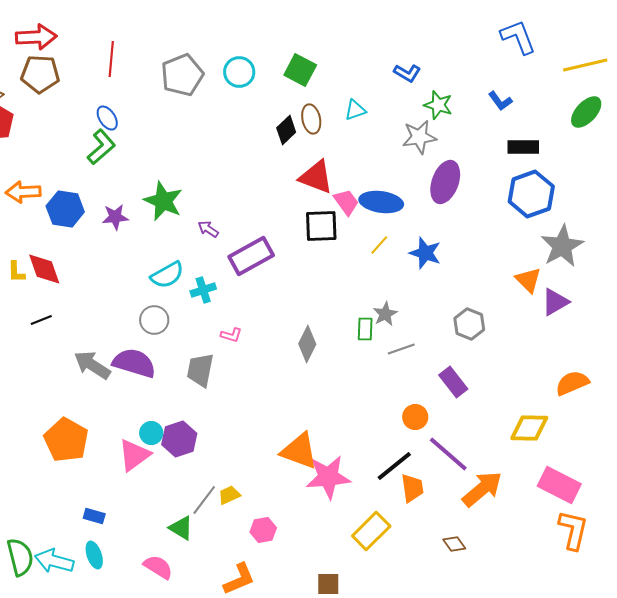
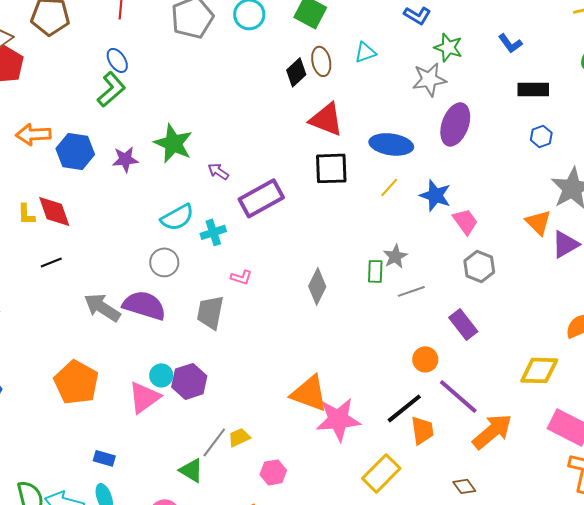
blue hexagon: (531, 194) -> (541, 136), size x0.5
pink trapezoid: (346, 202) -> (465, 221), moved

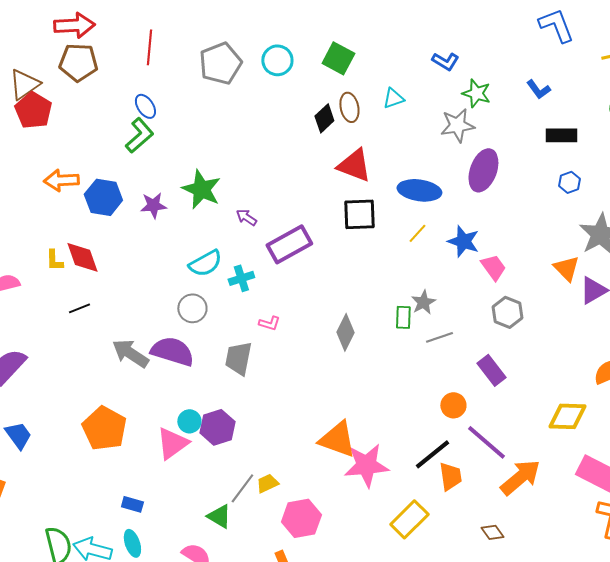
pink hexagon: (273, 472) -> (301, 518), size x1.5

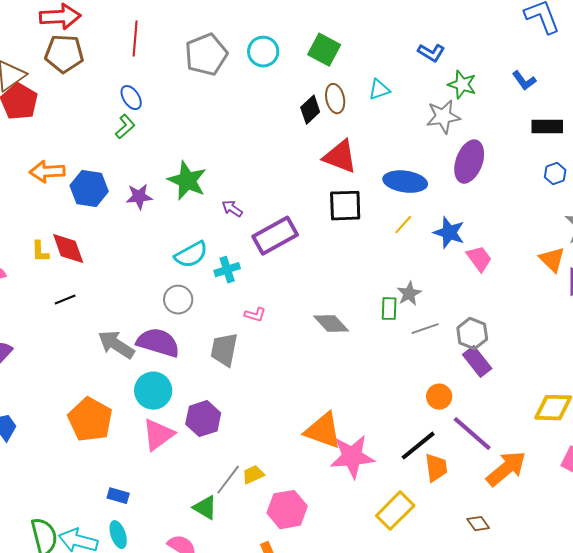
green L-shape: (139, 135) -> (125, 127), size x0.7
gray hexagon: (507, 312) -> (472, 334), moved
gray diamond: (345, 332) -> (331, 324), turned -69
cyan circle: (189, 421) -> (153, 391), moved, size x1.6

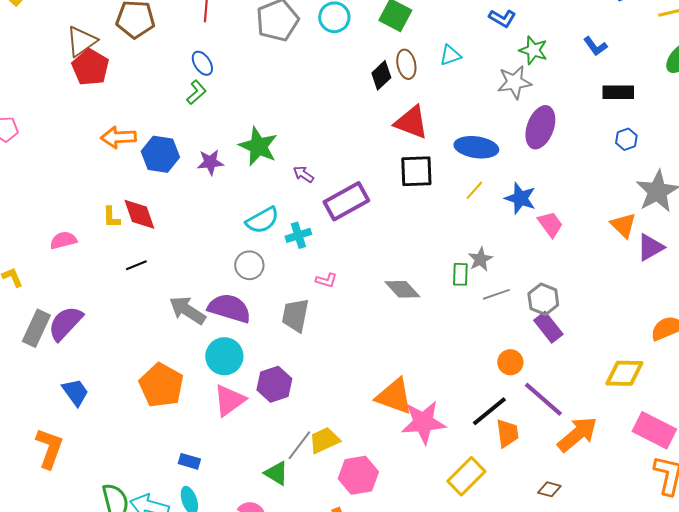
yellow trapezoid: (253, 475) -> (324, 440), size x1.4
brown diamond: (478, 524) -> (549, 489), turned -40

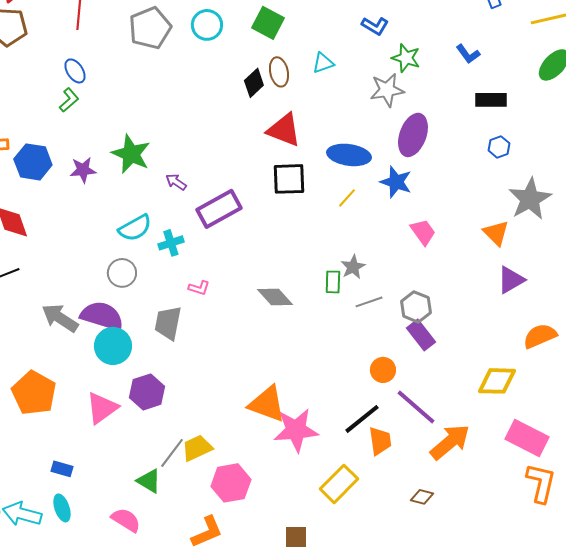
blue star: (520, 198) -> (396, 182), moved
purple triangle: (650, 247) -> (511, 280), moved
cyan circle: (224, 356) -> (113, 346), moved

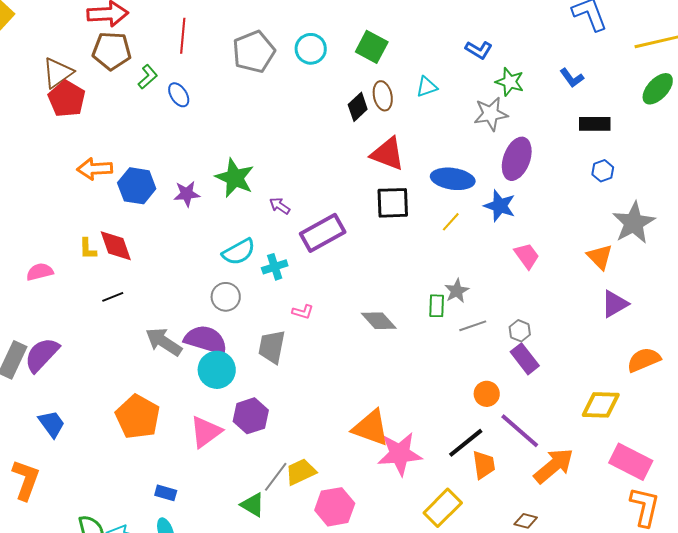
green L-shape: (69, 100) -> (148, 77), moved
gray hexagon: (416, 307) -> (520, 331), size x0.7

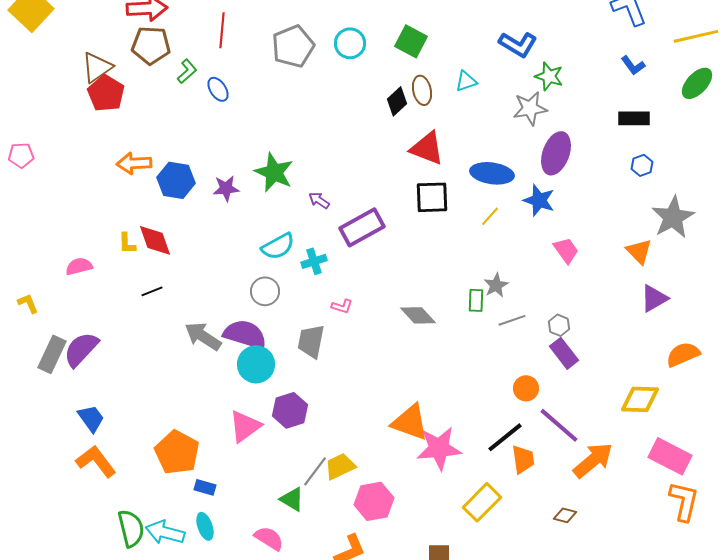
blue L-shape: (479, 50) -> (518, 44), size x1.4
blue L-shape: (572, 78) -> (633, 65), moved
orange pentagon: (138, 417) -> (177, 452), moved
orange L-shape: (26, 480) -> (96, 461), moved, turned -57

